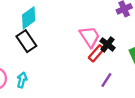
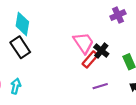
cyan diamond: (29, 18) -> (22, 24), turned -45
purple line: (106, 80) -> (100, 86), turned 40

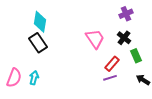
black cross: (101, 51) -> (124, 38), moved
red rectangle: (90, 59) -> (112, 64), moved

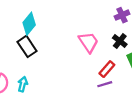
cyan diamond: (40, 22) -> (29, 24), turned 30

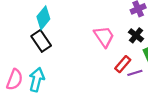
cyan arrow: (23, 84) -> (37, 80), size x1.5
purple line: (105, 84) -> (135, 73), moved

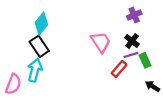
purple line: (135, 73) -> (131, 55), moved
cyan arrow: (37, 80) -> (35, 70), moved

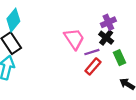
purple cross: (134, 15) -> (108, 22), moved
purple line: (131, 55) -> (92, 52), moved

